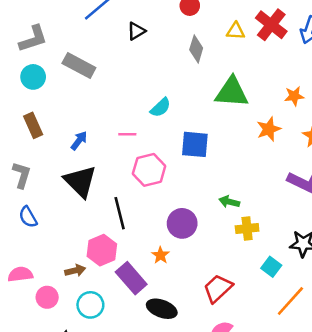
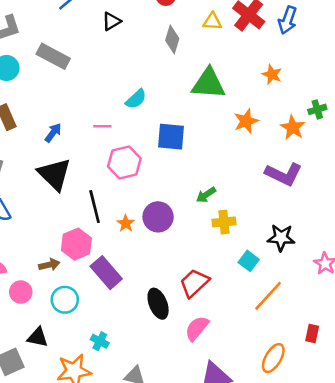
orange star: (294, 96) -> (272, 74), moved, turned 30
green arrow: (229, 202) -> (206, 195), turned -48
orange star: (160, 255) -> (126, 223), moved
black ellipse: (162, 309) -> (158, 304), moved, turned 48

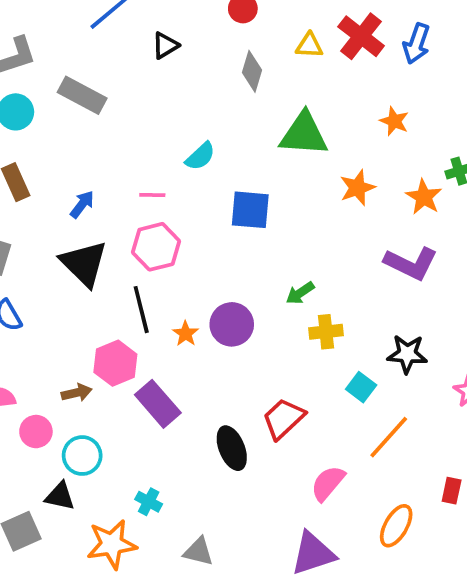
pink hexagon: (124, 163) -> (156, 247), moved
cyan circle: (65, 300) -> (82, 456), moved
pink semicircle: (197, 328) -> (328, 483), moved

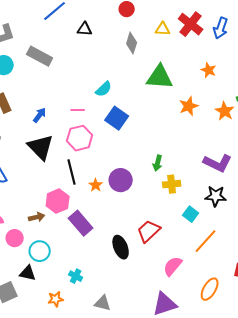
black triangle: (165, 45) -> (85, 29), turned 35
blue square: (250, 210) -> (117, 118), moved, turned 30
purple L-shape: (411, 263) -> (218, 163), moved
green arrow: (300, 293) -> (158, 163), turned -42
orange star: (112, 544) -> (56, 299), size x0.6

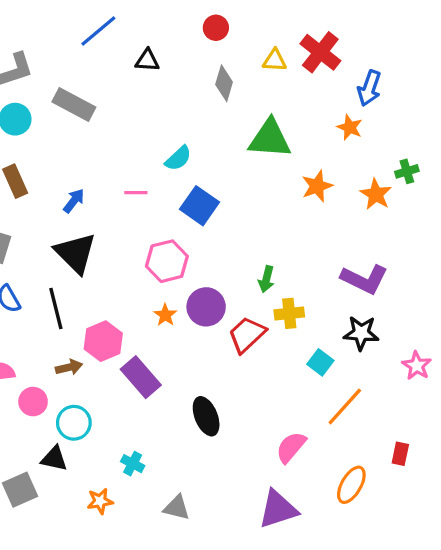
blue arrow: (221, 28) -> (369, 88), moved
pink hexagon: (80, 138) -> (167, 261), moved
black line: (72, 172) -> (56, 309), moved
red trapezoid: (149, 231) -> (247, 335), moved

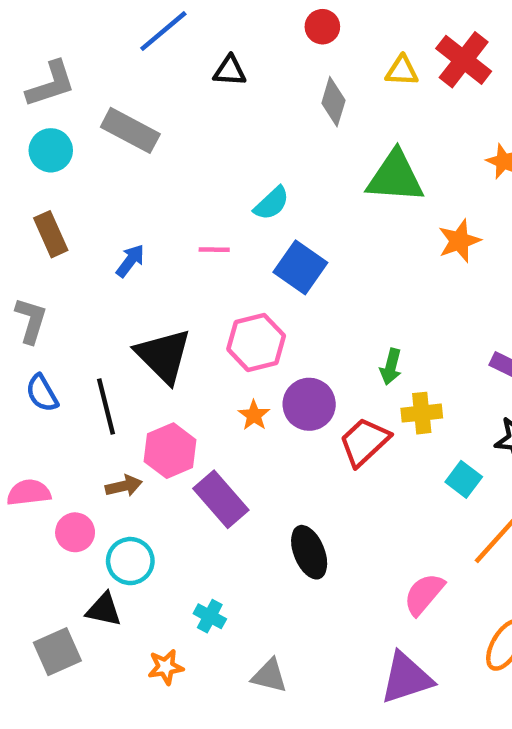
black triangle: (75, 253) -> (163, 356), moved

